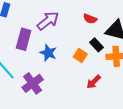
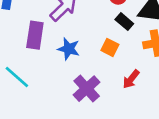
black rectangle: (96, 45) -> (124, 22), moved
purple cross: (33, 83) -> (87, 89), moved

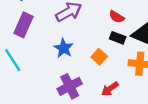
black rectangle: (124, 22) -> (118, 38), turned -35
purple rectangle: (35, 35) -> (24, 25), moved

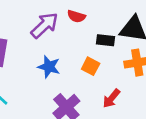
red semicircle: (117, 17) -> (76, 16), moved

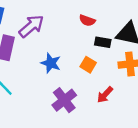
red semicircle: (76, 16) -> (87, 20), moved
purple arrow: (44, 25) -> (31, 26), moved

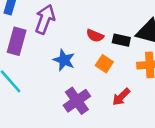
red semicircle: (87, 20) -> (95, 36), moved
purple arrow: (31, 26) -> (45, 19), turned -32

